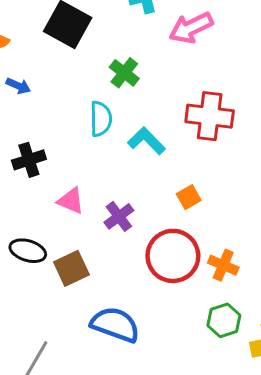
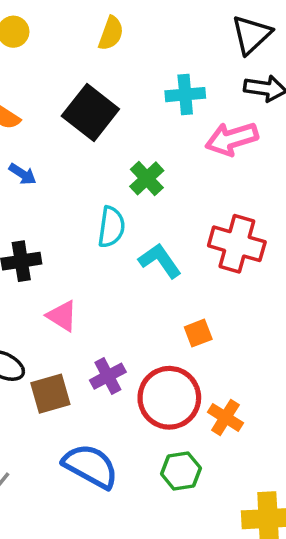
purple cross: (119, 216) -> (108, 376), moved
green hexagon: (224, 320) -> (181, 471), moved

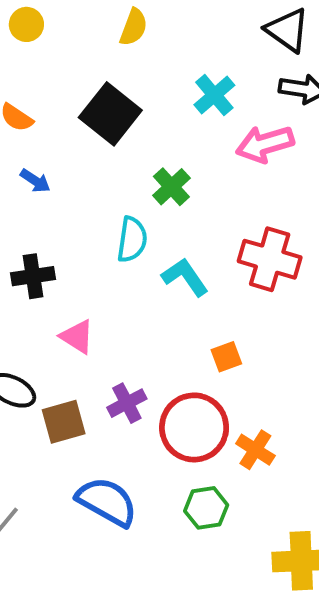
black triangle: (251, 35) -> (287, 30), turned -42
cyan cross: (185, 95) -> (214, 95), turned -36

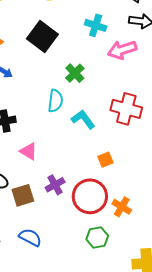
cyan cross: (214, 95) -> (96, 25), turned -30
blue semicircle: (107, 502) -> (30, 237), moved, size x0.7

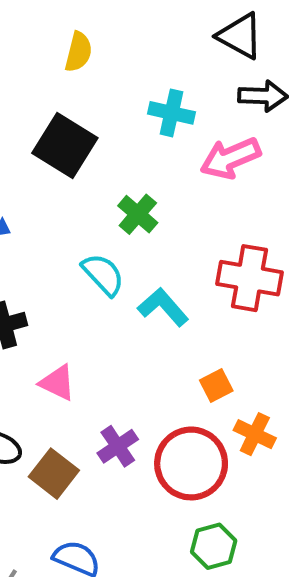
cyan semicircle: (55, 101) -> (103, 274), turned -45
brown square: (23, 195) -> (54, 474), turned -30
orange cross: (122, 207) -> (255, 434), moved

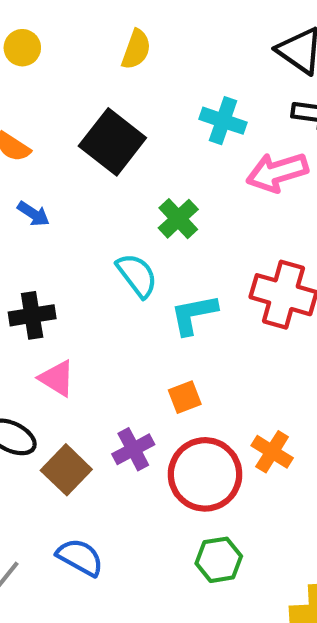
cyan L-shape: (163, 307) -> (194, 314), turned -66
pink triangle: (58, 383) -> (57, 378), moved
orange square: (216, 385) -> (185, 397), moved

